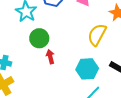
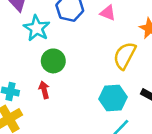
red arrow: (50, 57) -> (44, 90), moved

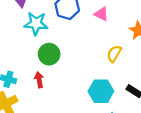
cyan star: (37, 28) -> (36, 23), turned -30
yellow semicircle: (125, 56) -> (114, 54), size x0.7

